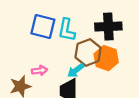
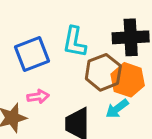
blue square: (43, 26) -> (32, 54), moved, turned -35
cyan arrow: (76, 71) -> (117, 109), moved

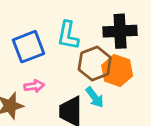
cyan arrow: (117, 109) -> (95, 97), moved, turned -90

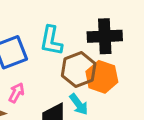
pink arrow: (34, 86) -> (16, 93), turned -54

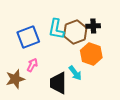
black cross: (105, 36) -> (93, 26), size x0.6
brown hexagon: (79, 70) -> (75, 32), moved

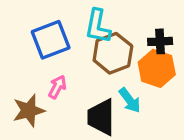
black cross: (93, 26) -> (160, 41), moved
brown hexagon: (75, 32) -> (113, 53), moved

